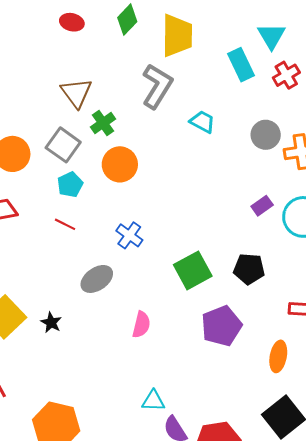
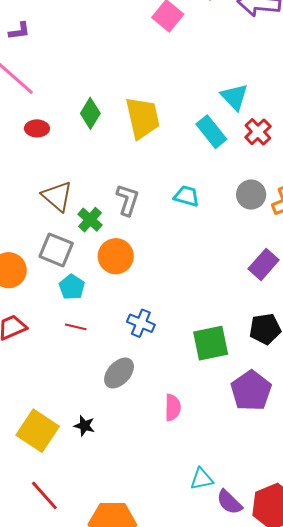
gray L-shape: (157, 86) -> (128, 200), moved, size x0.7
purple rectangle: (262, 206) -> (264, 264), size x1.4
green square: (193, 270) -> (211, 343), turned 30

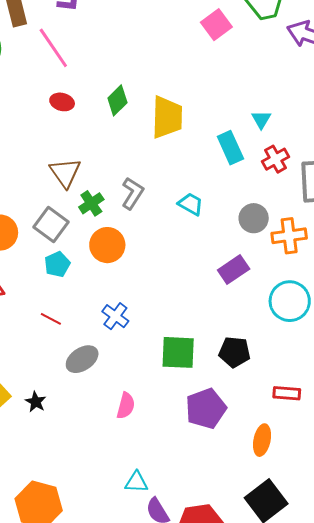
cyan triangle: (234, 97) -> (261, 119), size x0.7
purple rectangle: (264, 264) -> (234, 269), moved
red line: (76, 327) -> (51, 319), moved

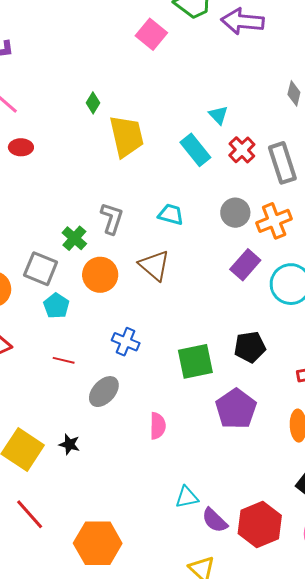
green diamond: (117, 100) -> (93, 103), moved, size x0.7
brown triangle: (65, 173) -> (154, 265), moved
purple rectangle: (234, 269) -> (245, 265), moved

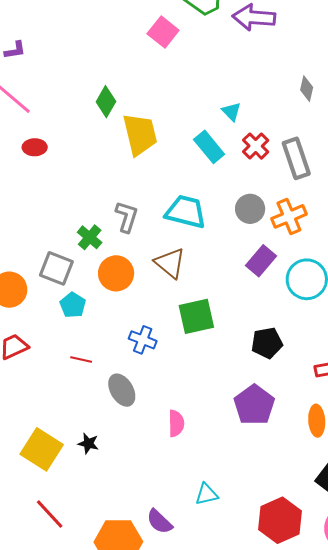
green diamond: (93, 103) -> (106, 102), size x1.4
cyan trapezoid: (171, 214) -> (186, 212), size x1.6
green square: (195, 361) -> (196, 316), moved
gray ellipse: (104, 392) -> (122, 390), turned -72
purple semicircle: (215, 520) -> (159, 522), moved

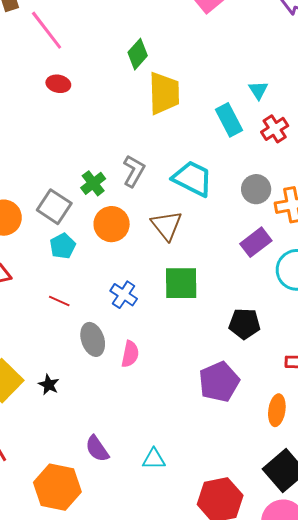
pink semicircle: (176, 423) -> (130, 354), moved
purple semicircle: (159, 522) -> (97, 449), moved

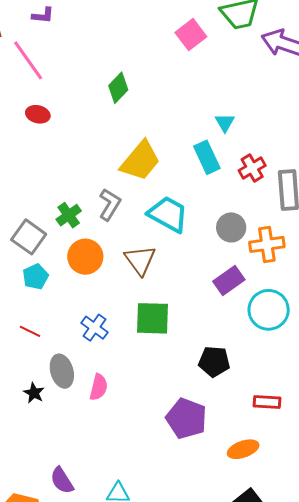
cyan triangle: (258, 90) -> (225, 123), moved
yellow trapezoid: (164, 93) -> (140, 161), moved, turned 39
purple pentagon: (219, 382) -> (186, 418), turned -30
black star: (49, 385) -> (34, 393), moved
orange ellipse: (277, 410) -> (243, 449), turned 60

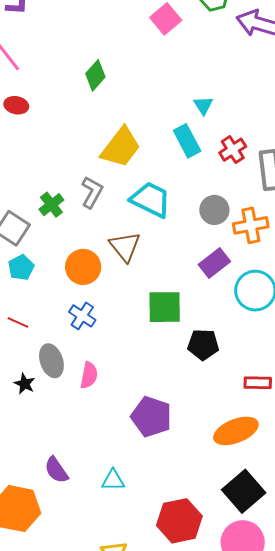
orange circle: (85, 257) -> (83, 267), moved
green square: (152, 318) -> (165, 307), moved
purple pentagon: (186, 418) -> (151, 417), moved
orange ellipse: (243, 449) -> (236, 431), size x1.4

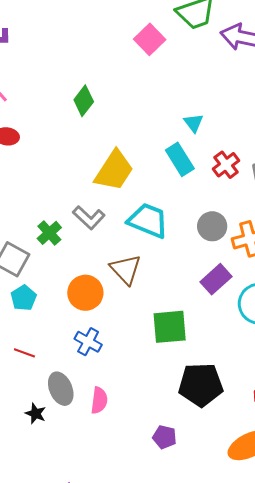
gray L-shape: (92, 192) -> (89, 218), turned 108
black pentagon: (203, 345) -> (201, 385), moved, size x1.4
purple pentagon: (151, 417) -> (164, 437), size x0.6

